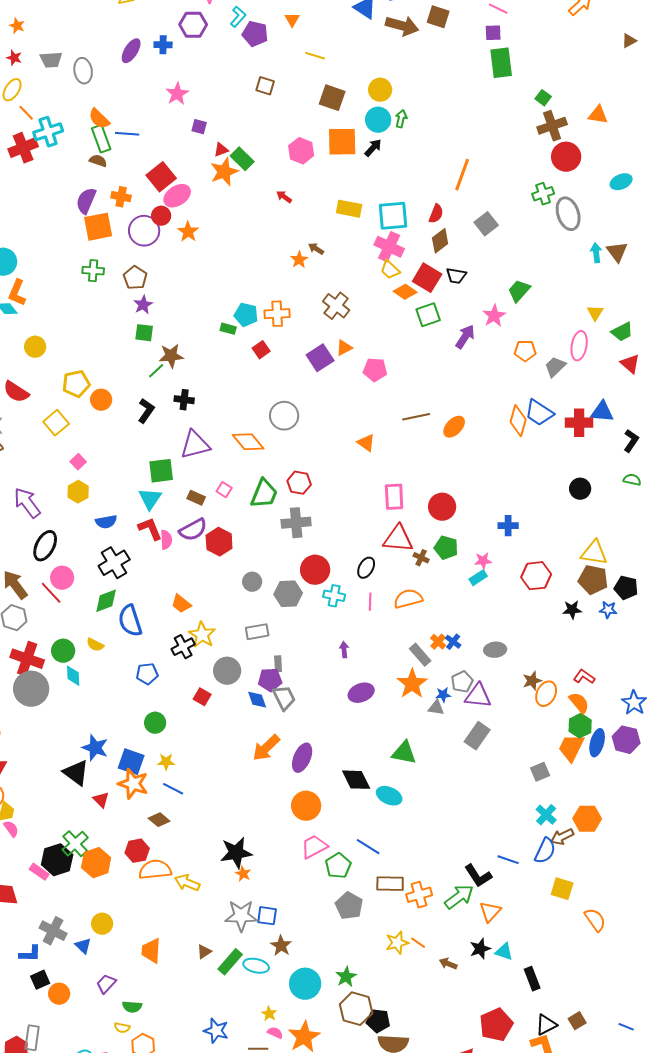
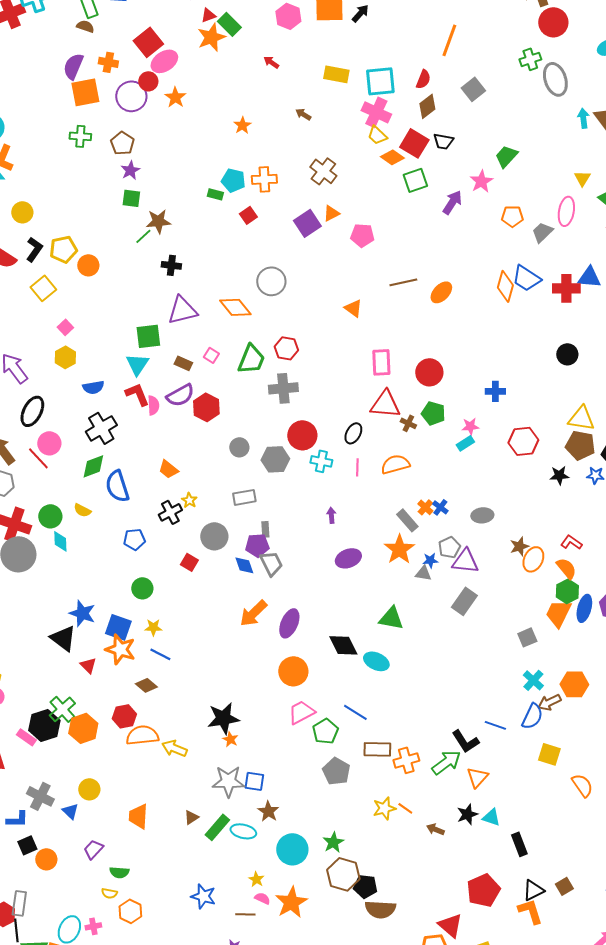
orange star: (299, 260) -> (242, 125), moved
black L-shape: (146, 411) -> (34, 249), moved
yellow star: (202, 635) -> (189, 500), size x0.6

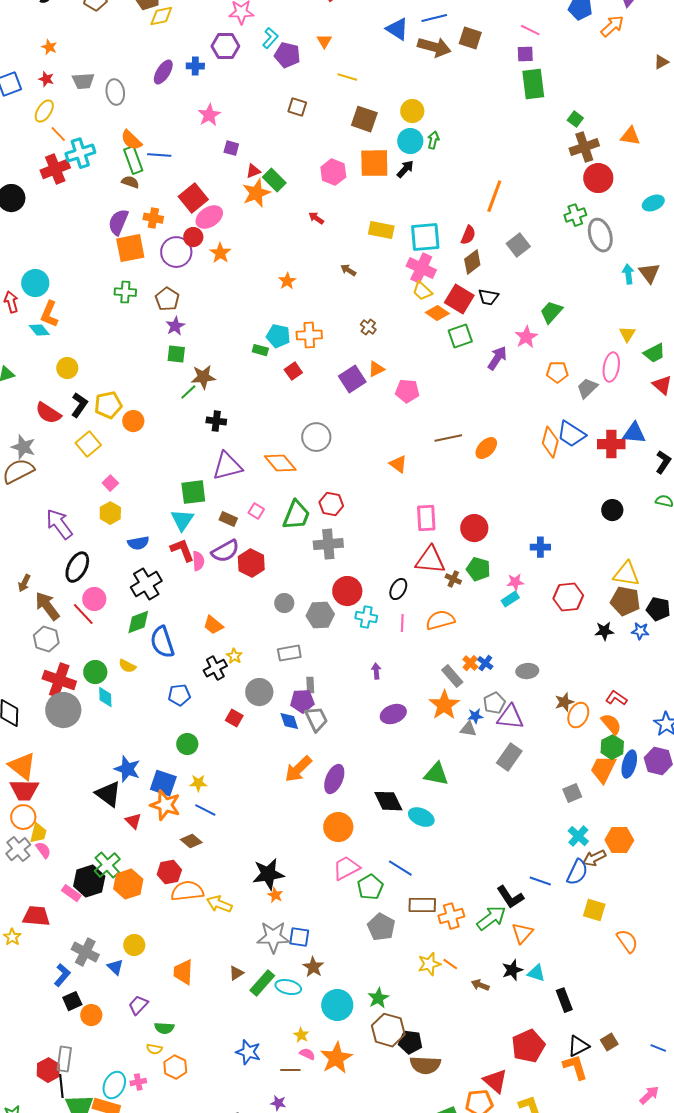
brown cross: (323, 171) -> (368, 327), size x0.6
blue L-shape: (17, 819) -> (62, 975), turned -50

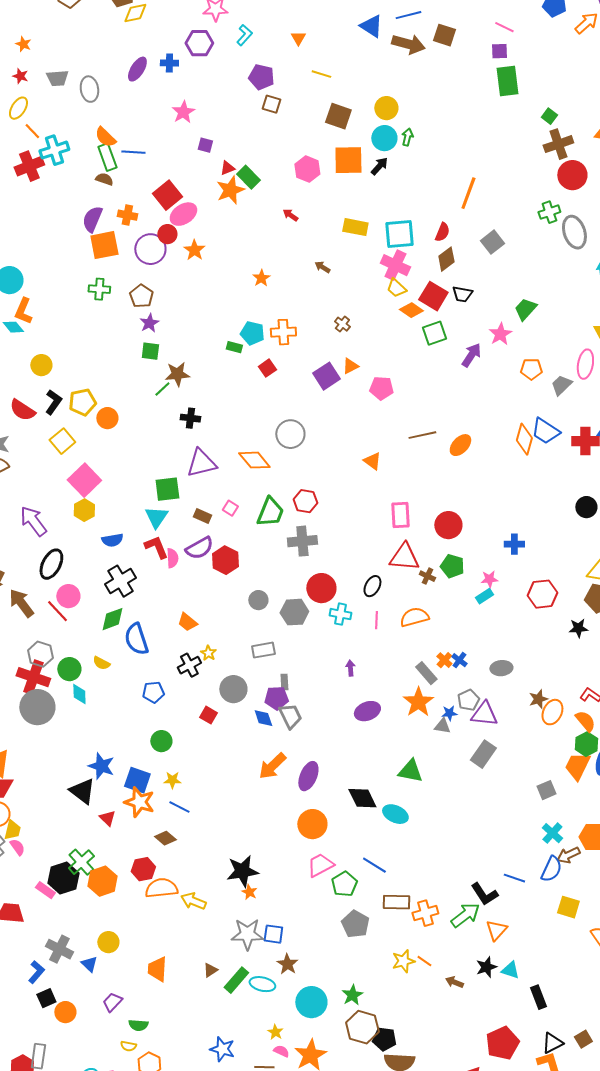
purple pentagon: (287, 55) -> (261, 77), moved
pink square: (110, 483) -> (84, 480), size x2.0
gray hexagon: (46, 639) -> (40, 654), moved

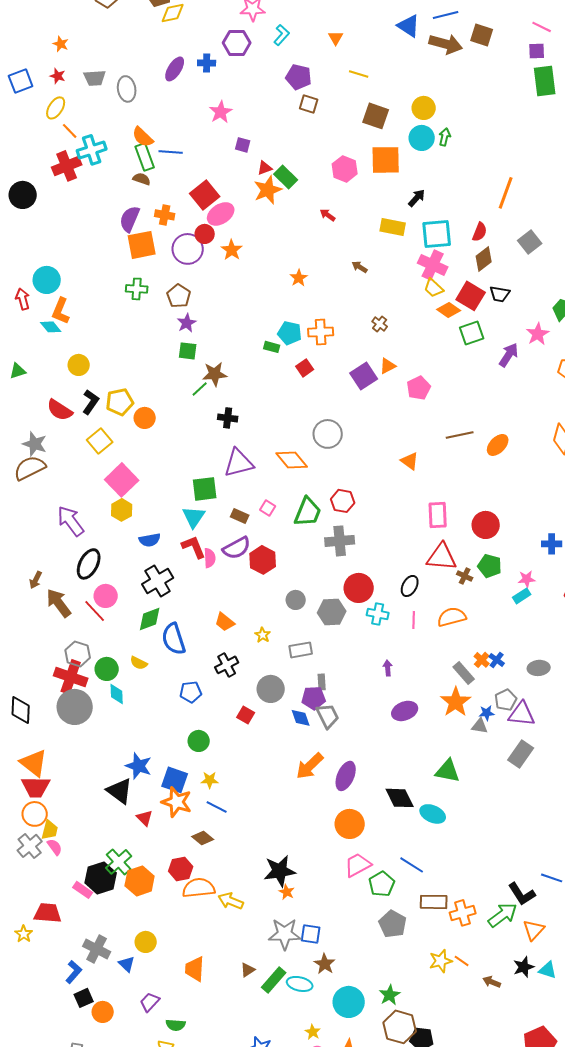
black arrow: (379, 166) -> (417, 198), moved
pink pentagon: (381, 388) -> (419, 388), turned -30
yellow star: (208, 653) -> (263, 635), moved

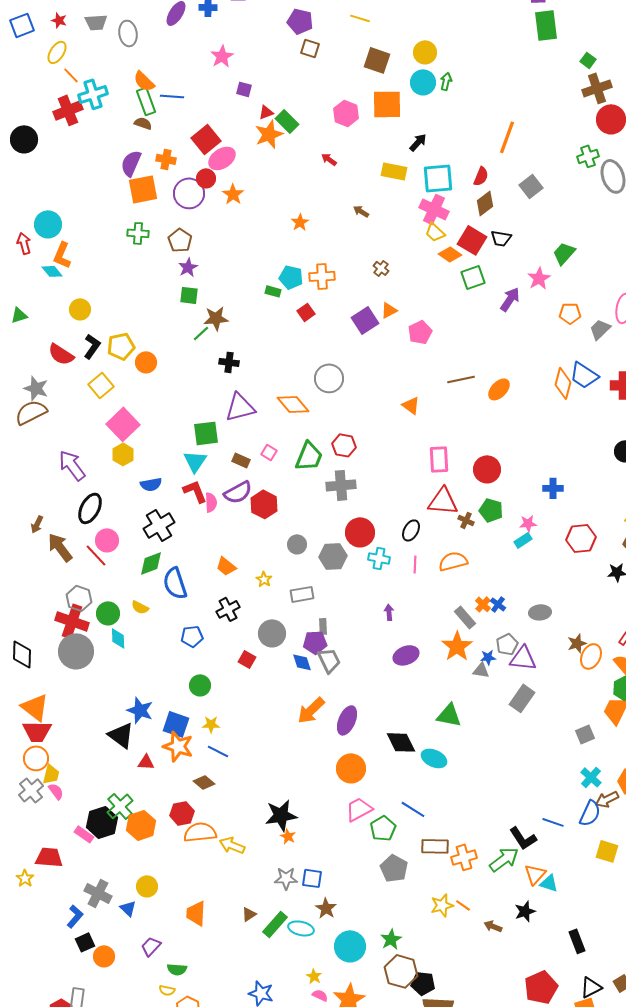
red triangle: (145, 818) -> (146, 762), turned -42
gray star: (285, 934) -> (286, 878), size x0.7
cyan triangle: (548, 970) -> (549, 883), moved

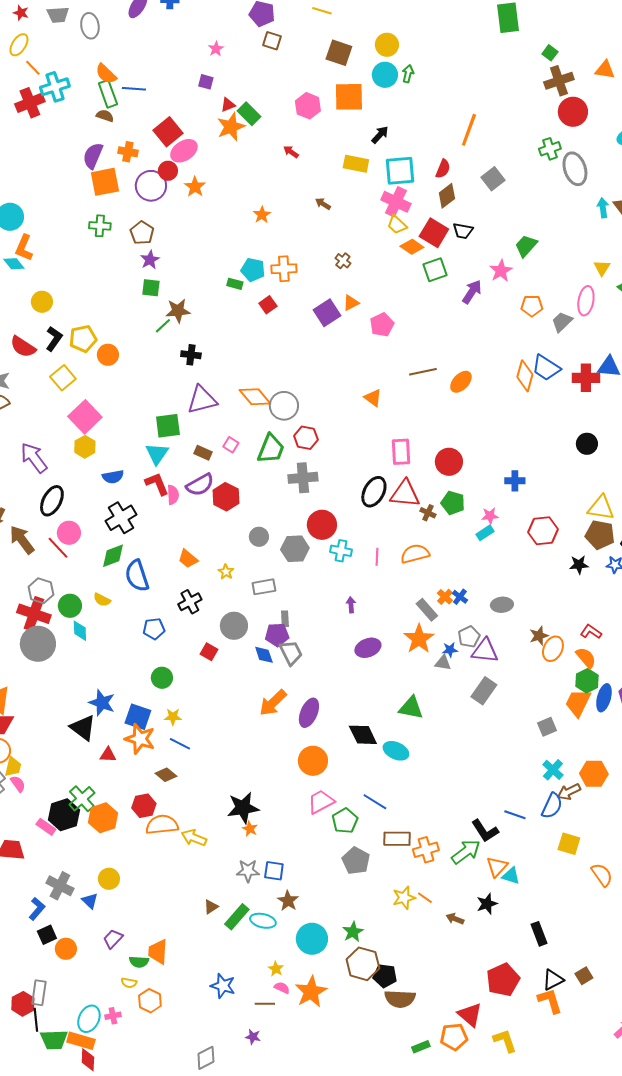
pink star: (222, 56) -> (216, 49), moved, size x0.7
gray circle: (329, 378) -> (284, 406), moved
black ellipse: (411, 530) -> (374, 492), moved, size x1.4
orange trapezoid: (196, 913) -> (158, 952), moved

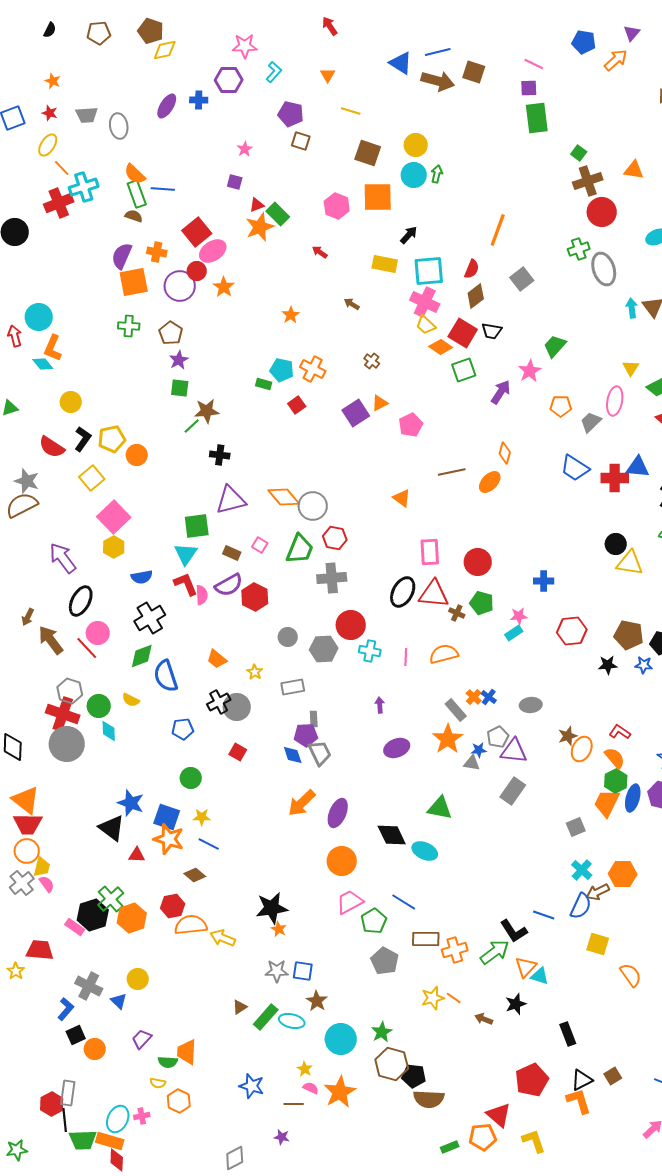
orange cross: (284, 269) -> (313, 369), turned 30
orange diamond: (525, 376) -> (505, 453), moved, size x0.7
yellow triangle: (601, 508) -> (630, 563), moved
gray circle: (234, 626) -> (237, 707), moved

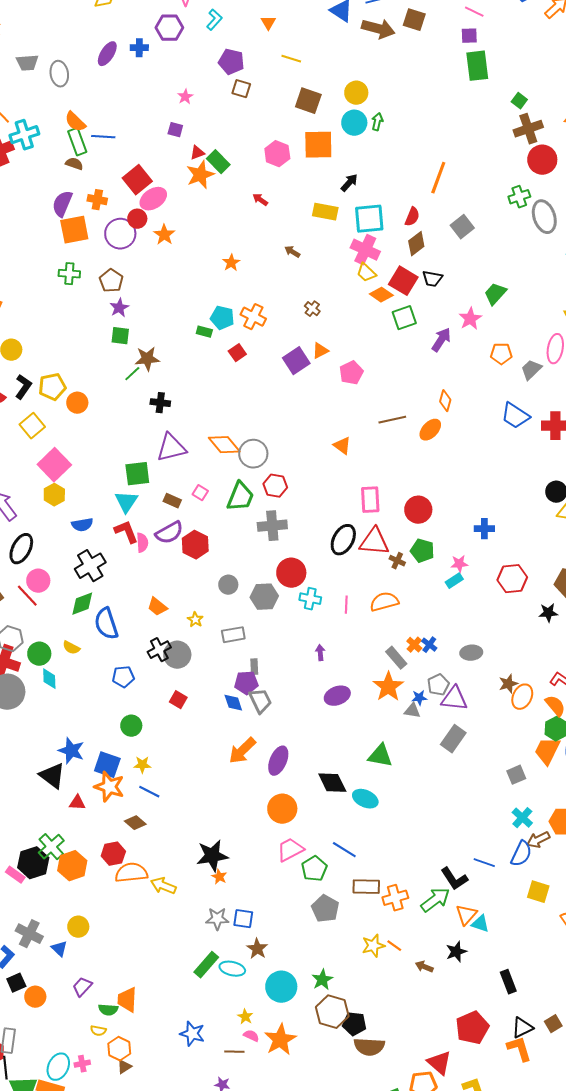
brown triangle: (240, 1007) -> (124, 1067), moved

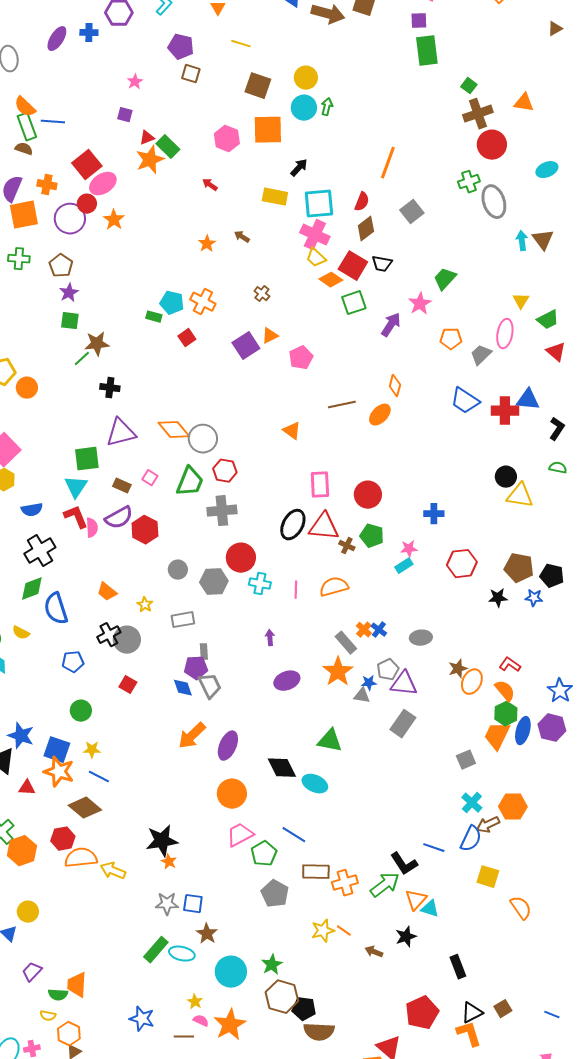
orange star: (231, 263) -> (207, 244), moved
brown diamond: (135, 823) -> (85, 808), size x1.5

